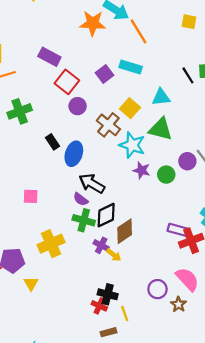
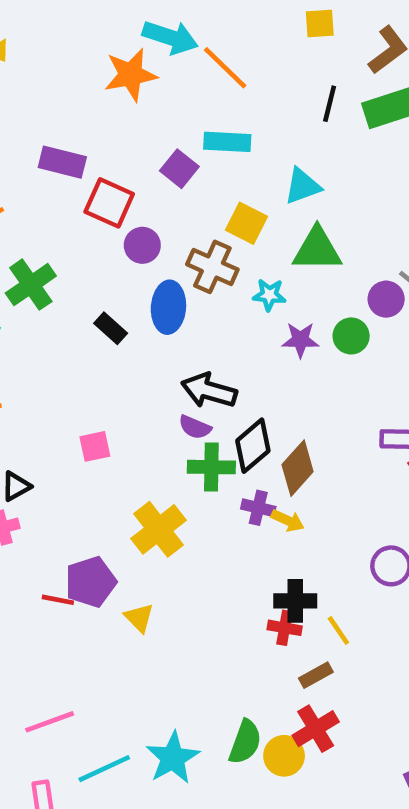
black line: (188, 75) -> (330, 104), moved, turned 60
cyan star: (132, 145) -> (269, 295), size x0.6
blue ellipse: (74, 154) -> (168, 307), moved

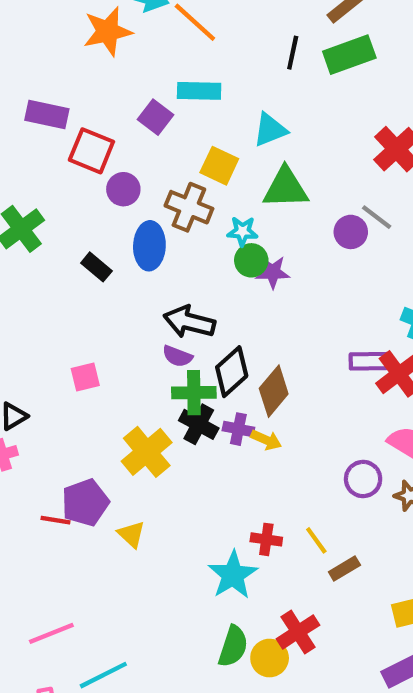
green circle: (351, 336) -> (251, 260), moved
black cross: (295, 601) -> (199, 424), moved, turned 30
brown rectangle: (316, 675) -> (344, 568), moved
cyan star: (173, 758) -> (233, 575), moved

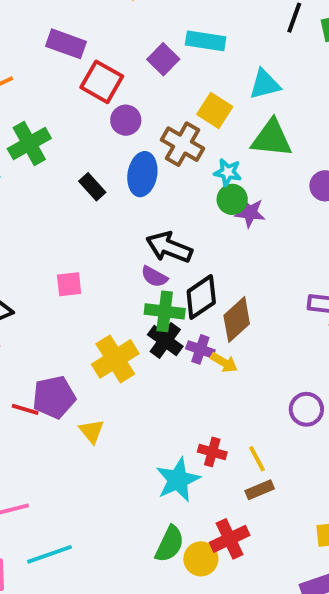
brown rectangle: (344, 568) -> (260, 490), moved

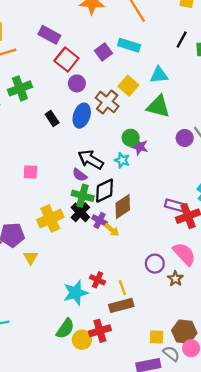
cyan star: (228, 172) -> (122, 160), moved
brown rectangle: (260, 490) -> (121, 305), size x1.5

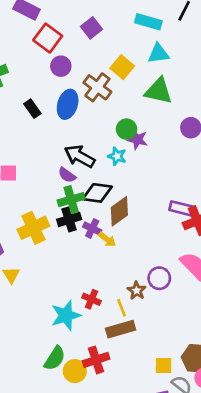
cyan rectangle: (129, 45) -> (148, 22), moved
black diamond: (105, 191) -> (97, 193), turned 35
green cross: (83, 196) -> (71, 200), turned -30
black cross: (80, 212) -> (69, 219), turned 30
brown star: (175, 279) -> (137, 291), moved

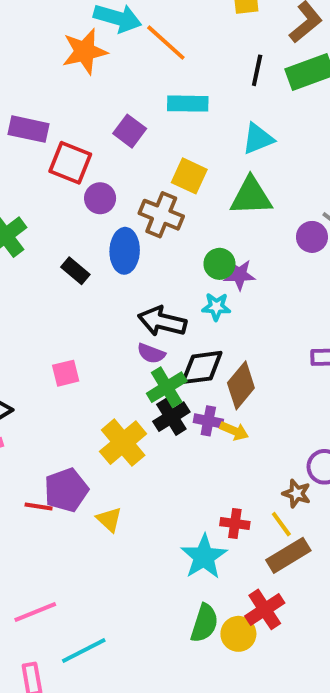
cyan rectangle: (148, 22) -> (188, 104), moved
cyan triangle: (158, 54) -> (258, 139), moved

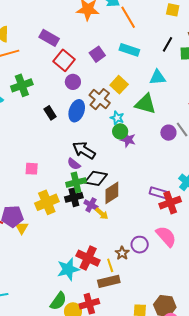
cyan star: (216, 307) -> (117, 118), moved
pink square: (66, 373) -> (32, 169), moved
yellow triangle: (109, 519) -> (22, 228), moved
red cross: (235, 524) -> (88, 258), size x1.6

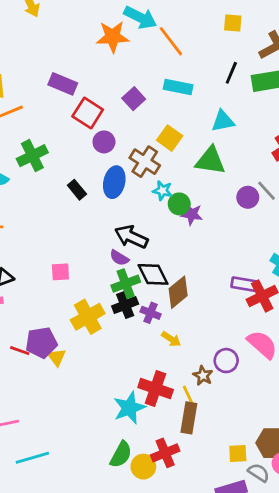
cyan star: (117, 118) -> (162, 191), moved
black diamond: (96, 178) -> (153, 274), turned 60
yellow arrow: (102, 214) -> (171, 339), moved
brown rectangle: (109, 281) -> (189, 418), turned -60

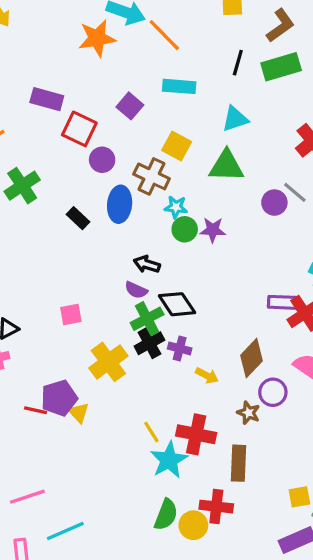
green circle: (179, 204) -> (185, 229), moved
black arrow: (131, 237) -> (147, 264), size x0.7
brown diamond: (178, 292) -> (251, 358), moved
yellow line: (188, 395) -> (151, 432), moved
red cross: (165, 453) -> (216, 507), turned 36

